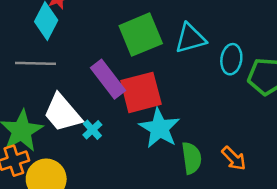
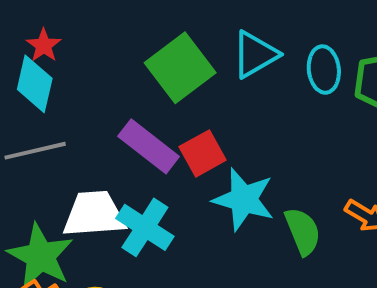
red square: (141, 92) -> (203, 153), size x0.7
white trapezoid: (62, 113) -> (94, 214), turned 141
cyan cross: (92, 130) -> (145, 227), size x1.8

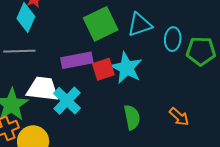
purple rectangle: (149, 146) -> (77, 60), turned -60
cyan star: (244, 199) -> (127, 68), moved
green semicircle: (303, 231) -> (132, 117), moved

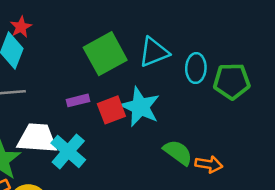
purple rectangle: (77, 60) -> (78, 100), size x0.6
green semicircle: (132, 117) -> (178, 152), moved, turned -40
orange arrow: (179, 117) -> (209, 164), turned -30

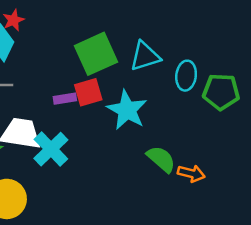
red square: (111, 110) -> (88, 92), moved

